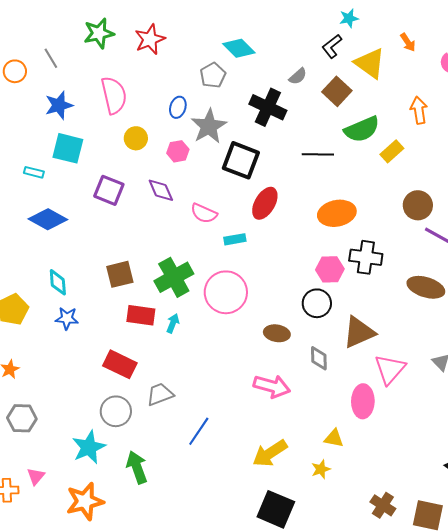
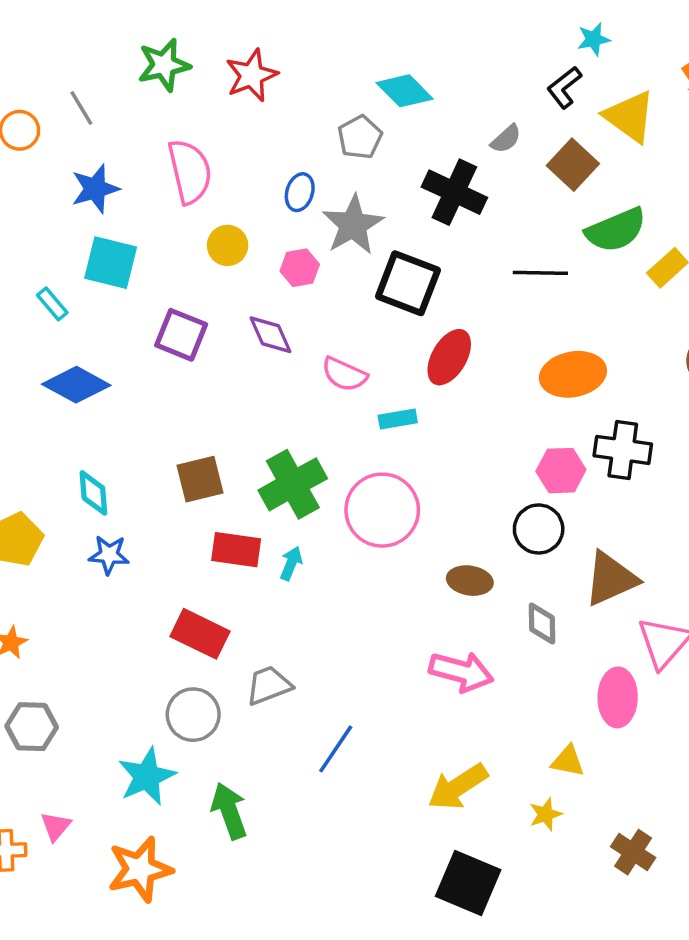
cyan rectangle: (34, 172) -> (52, 304), turned 36
brown cross: (383, 505) -> (633, 852), moved

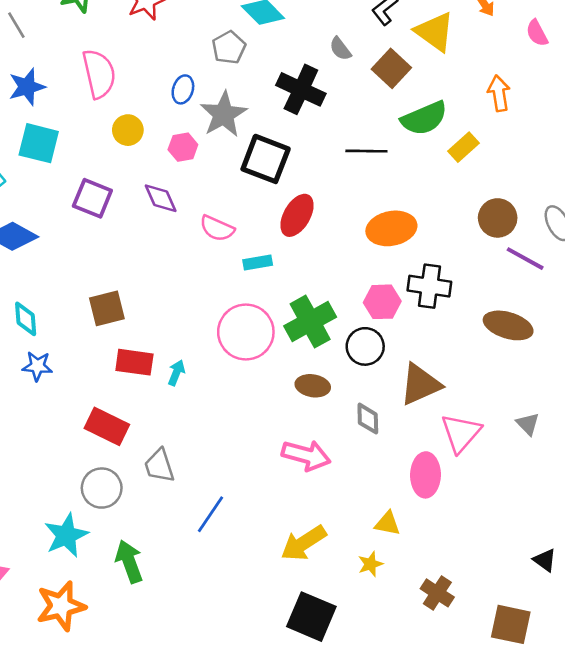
gray semicircle: (506, 139) -> (340, 49), turned 95
green cross: (293, 484) -> (310, 322), moved
gray trapezoid: (269, 685) -> (159, 466), turned -87

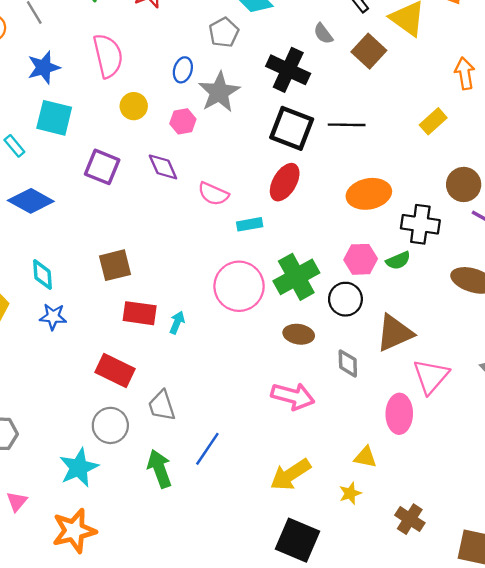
green semicircle: (424, 118) -> (398, 261), moved, size x0.6
black square: (266, 159) -> (292, 128), moved
black cross: (429, 286) -> (420, 224), moved
green arrow: (129, 561) -> (159, 469), moved

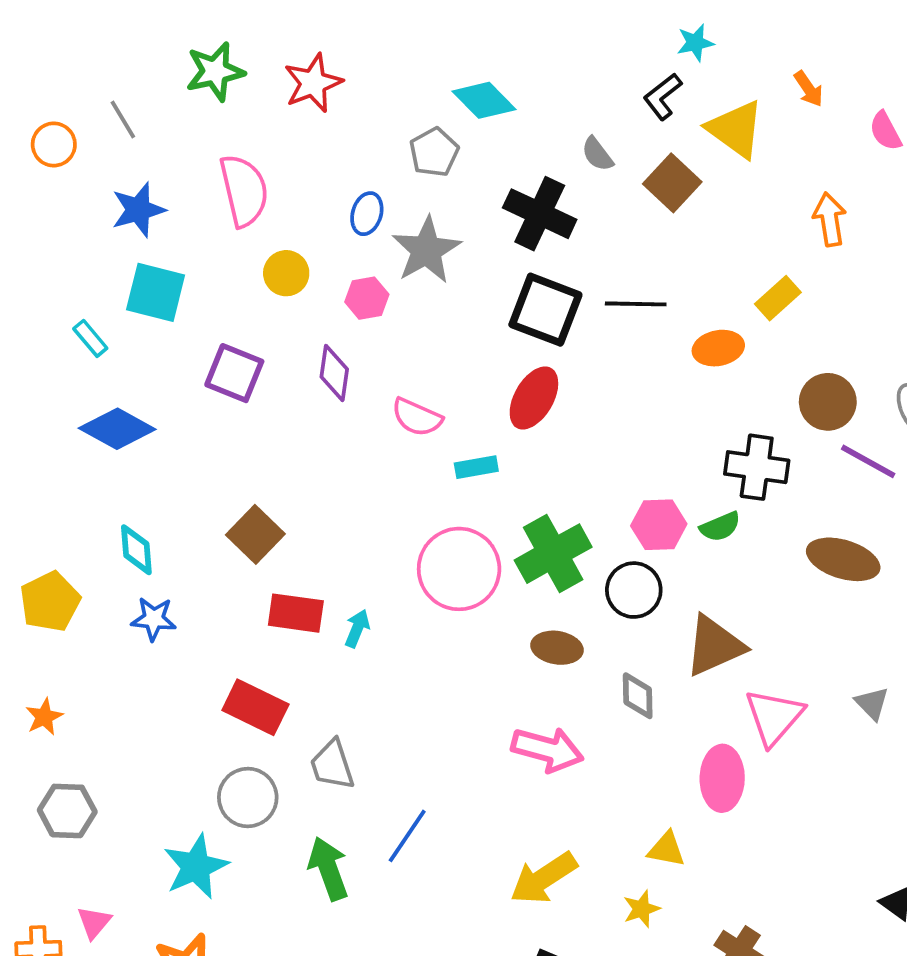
purple diamond: (163, 167) -> (334, 373), turned 32
orange ellipse: (369, 194) -> (718, 348), moved, size x0.7
brown square: (115, 265) -> (255, 534), turned -32

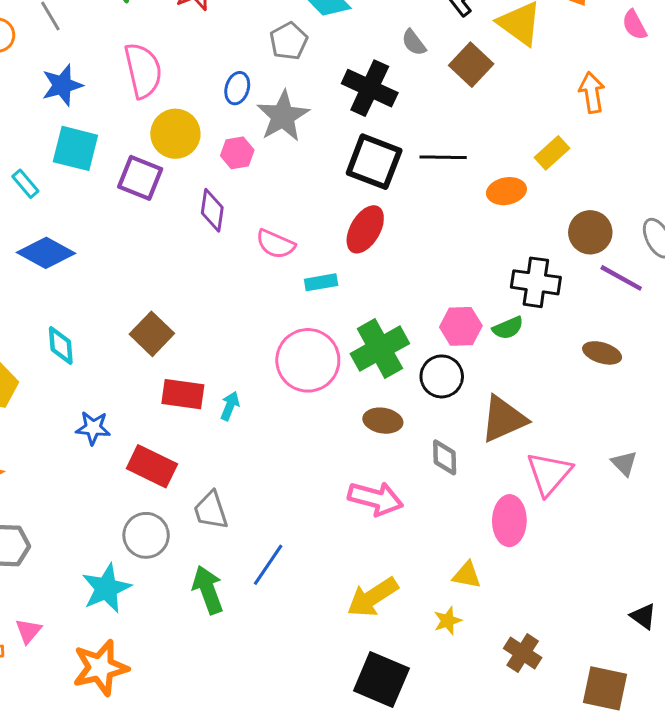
yellow circle: (286, 273) -> (175, 134), size x1.4
purple square: (234, 373) -> (140, 178), moved
brown ellipse: (843, 559) -> (602, 353), size x0.7
blue star: (154, 619) -> (93, 428), moved

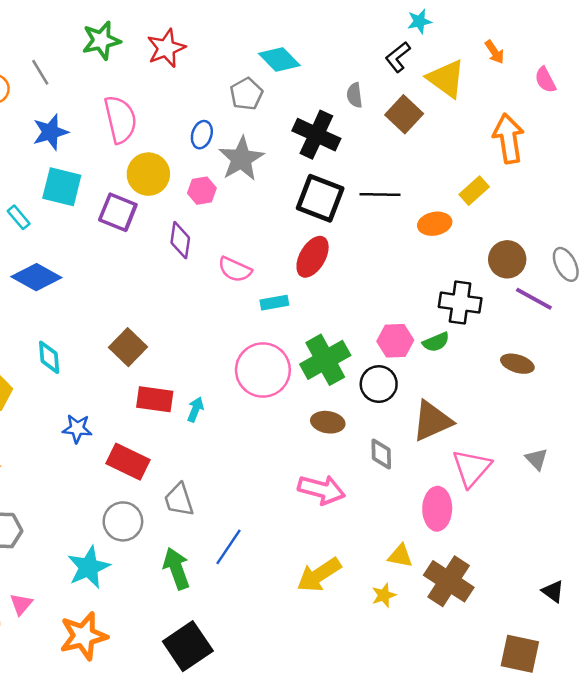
gray semicircle: (414, 43) -> (355, 95), turned 30
orange arrow: (592, 93) -> (508, 138), size x1.4
brown cross: (523, 653) -> (449, 581), moved, size x1.5
black square: (381, 680) -> (188, 646), moved, turned 33

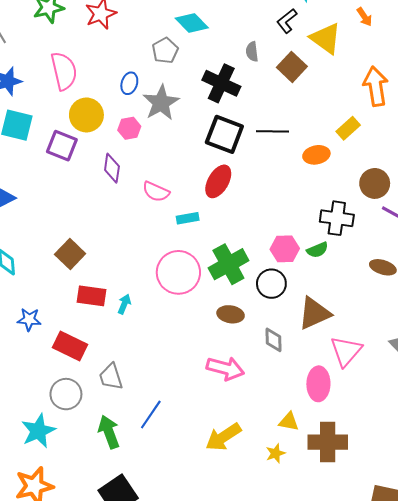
brown cross: (449, 581) -> (328, 442), turned -33

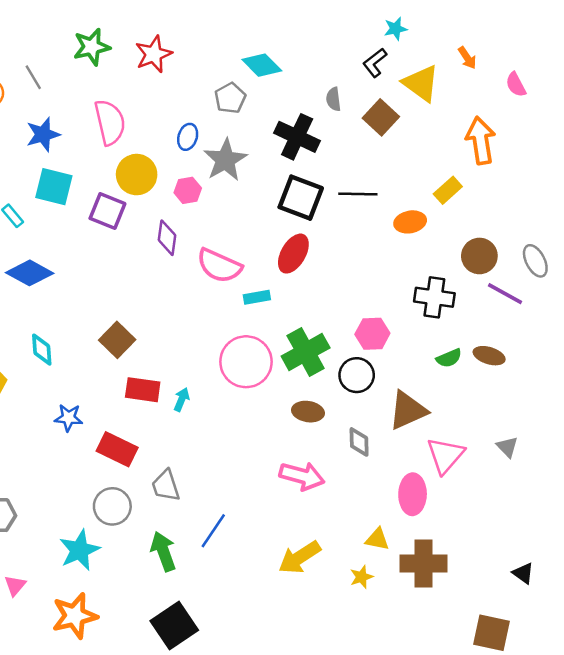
pink semicircle: (156, 192) -> (219, 266), size x1.4
green semicircle: (317, 250) -> (449, 358), moved

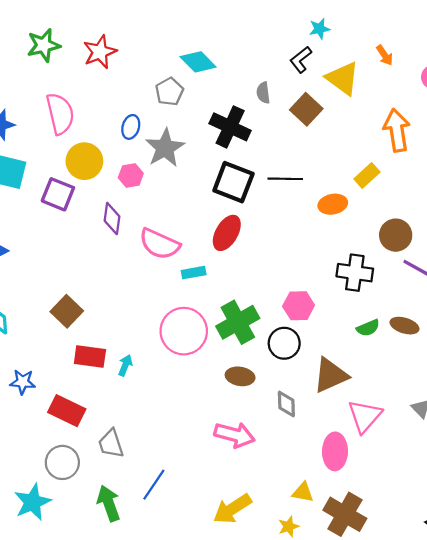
brown cross: (423, 564) -> (345, 514), turned 30

